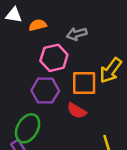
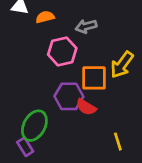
purple hexagon: (45, 91) -> (69, 96), moved

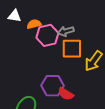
pink hexagon: (62, 51) -> (47, 35), moved
orange square: (94, 78) -> (72, 49), moved

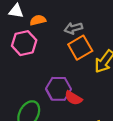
pink hexagon: (47, 35) -> (24, 43), moved
orange square: (72, 49) -> (80, 48), turned -30

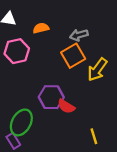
orange semicircle: (38, 20) -> (41, 28), moved
gray arrow: (73, 28) -> (79, 35), moved

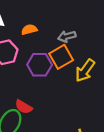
purple hexagon: (51, 97) -> (40, 65), moved
red semicircle: (66, 106) -> (24, 107), moved

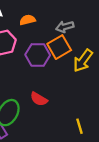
red semicircle: (24, 107) -> (39, 99), moved

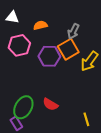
gray arrow: (65, 27) -> (73, 31), turned -49
red semicircle: (39, 99) -> (50, 104), moved

